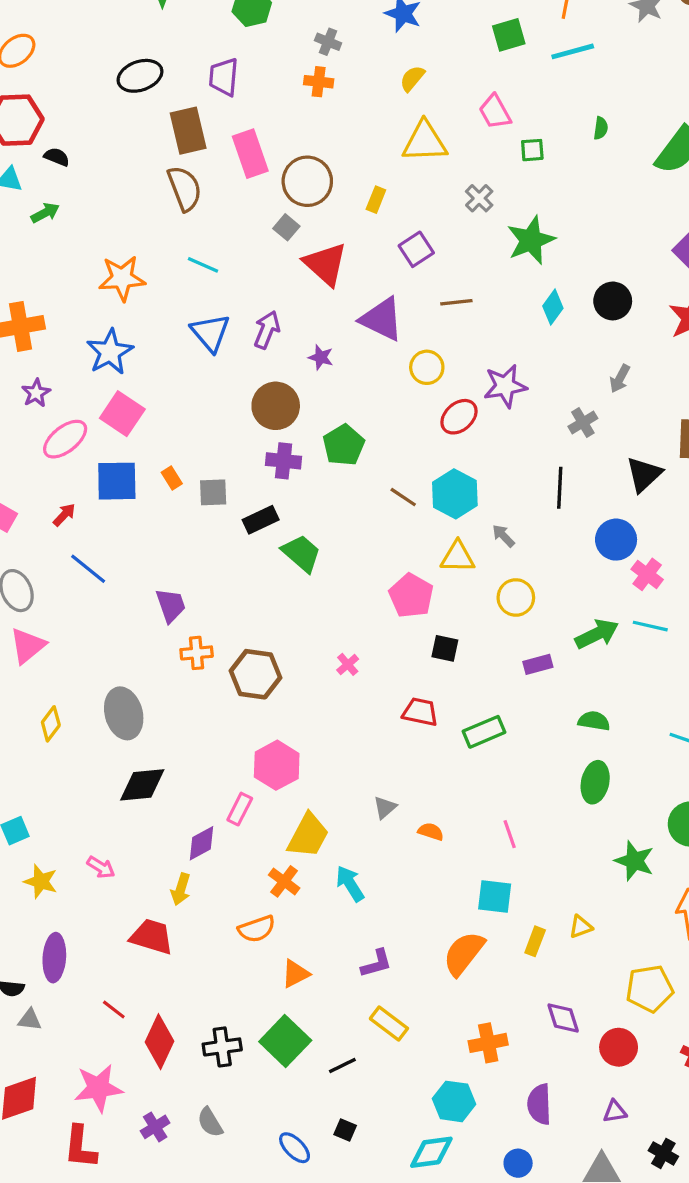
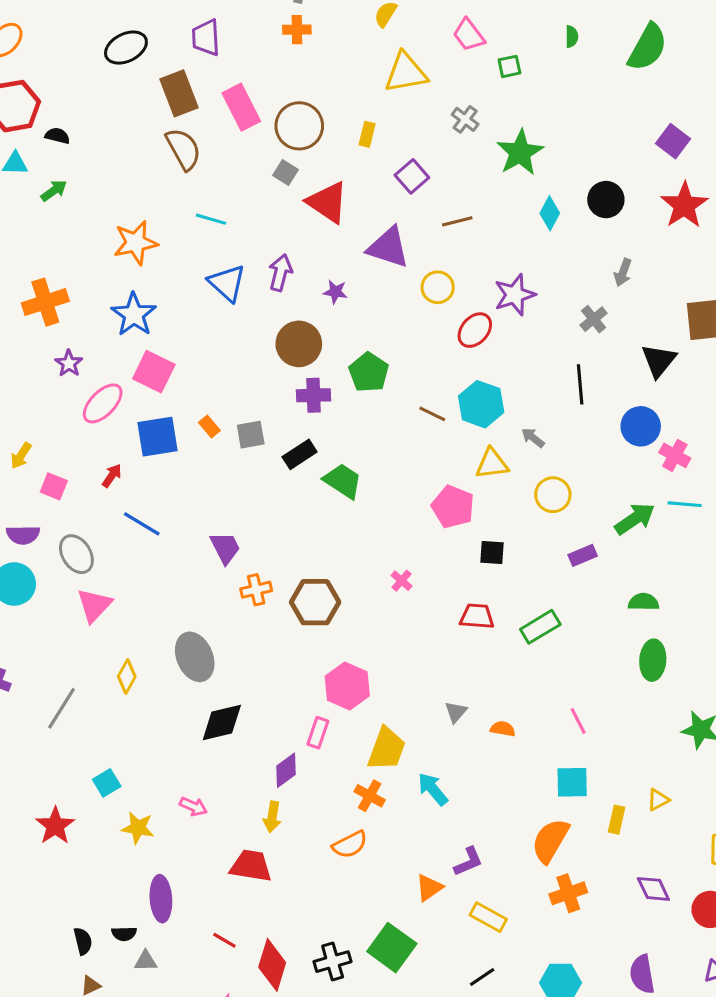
orange triangle: (296, 974) -> (429, 888), moved
orange cross: (488, 1043) -> (568, 893), moved
black line: (342, 1065) -> (482, 977), moved

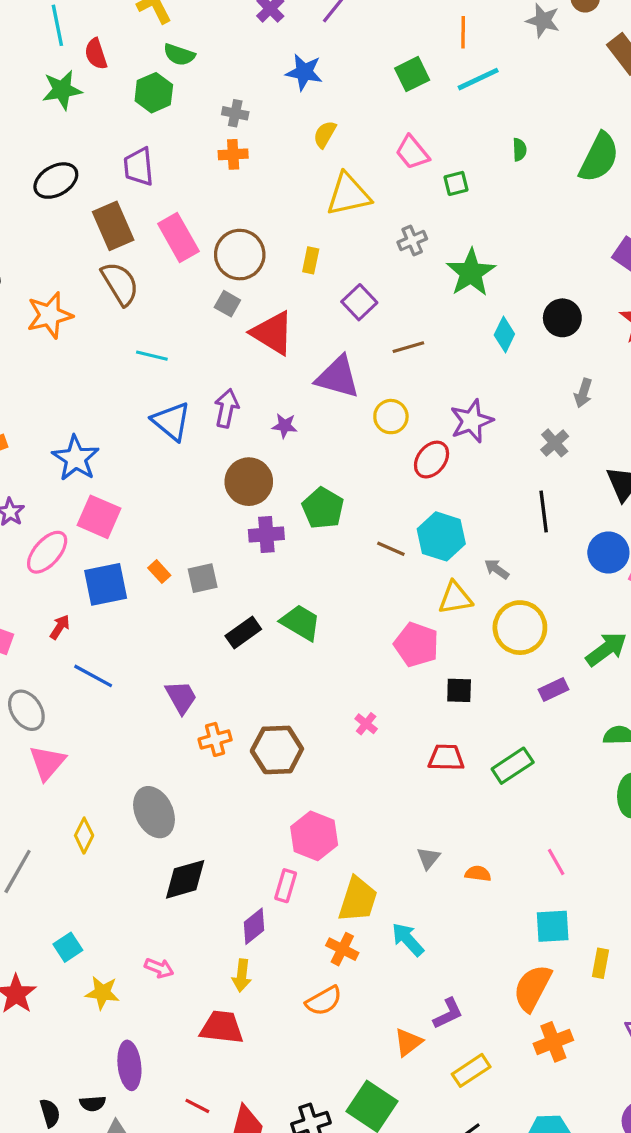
gray cross: (465, 119) -> (412, 241), turned 32
orange star: (136, 243) -> (50, 315), moved
black rectangle: (300, 454) -> (243, 633), moved
yellow circle: (553, 495) -> (520, 628), size x1.4
yellow rectangle: (488, 917) -> (471, 1070), turned -60

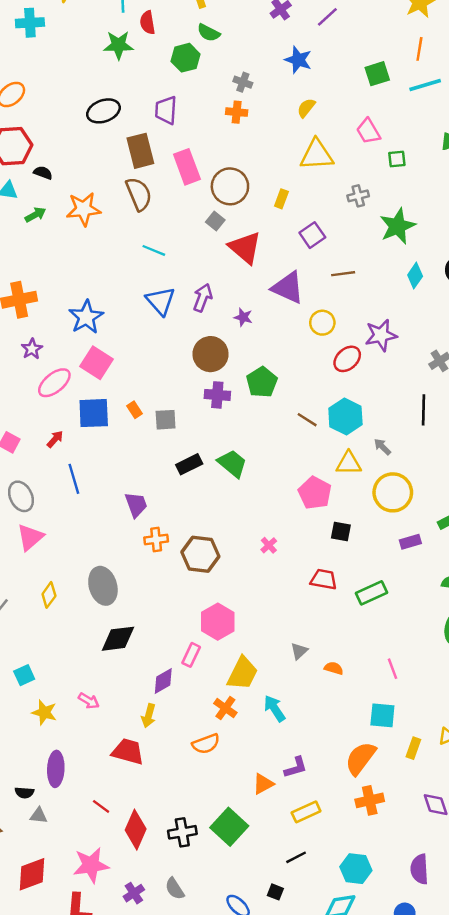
blue line: (93, 676) -> (74, 479), turned 36

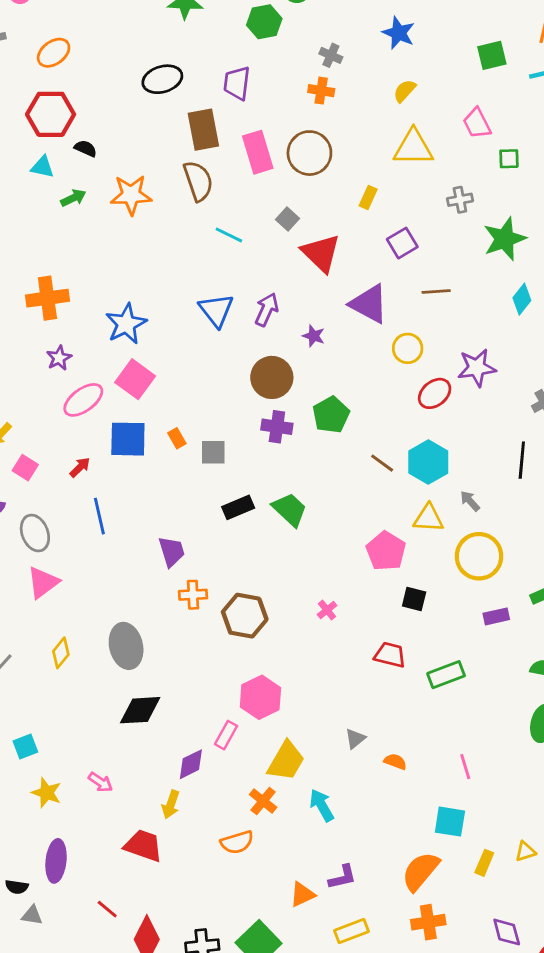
brown circle: (230, 186) -> (309, 153), moved
cyan line: (154, 250) -> (229, 235), moved

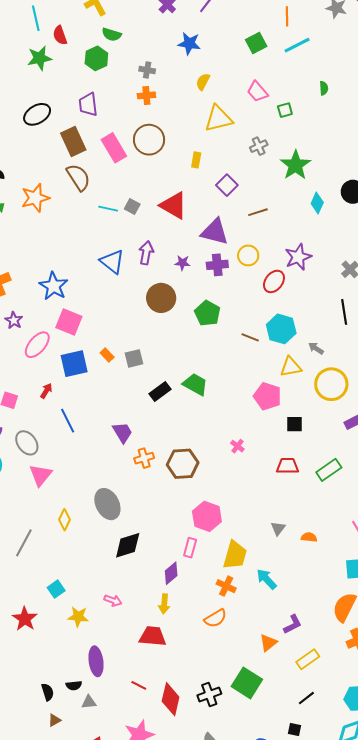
gray square: (287, 219) -> (132, 207), moved
purple cross: (277, 427) -> (217, 265), moved

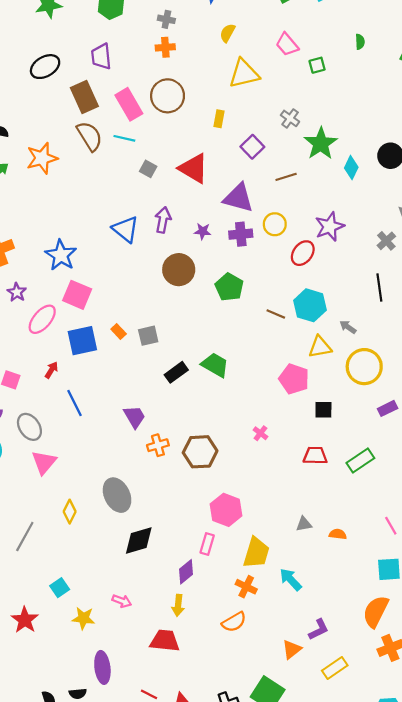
gray cross: (259, 146) -> (290, 118), moved, turned -30
green star: (295, 165) -> (321, 144), moved
cyan line: (108, 209) -> (124, 138), moved
gray triangle: (278, 528) -> (304, 524), turned 42

